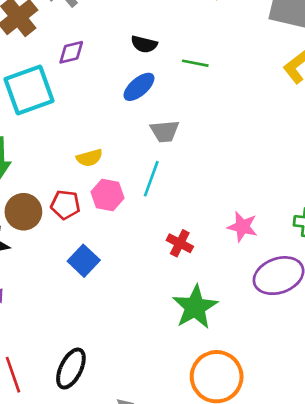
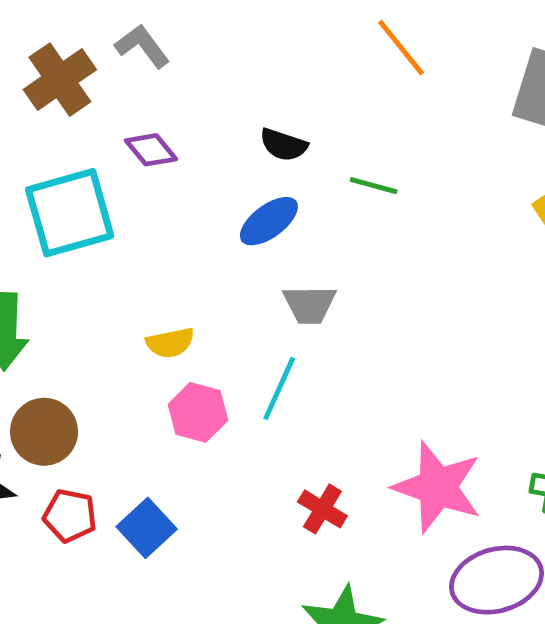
purple diamond: (71, 52) -> (151, 150), turned 60
red pentagon: (65, 205) -> (70, 516), moved
pink star: (242, 227) -> (438, 487), size x1.6

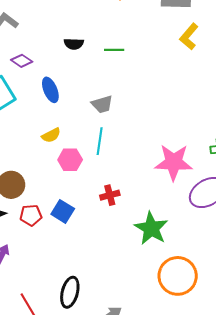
blue ellipse: (269, 221) -> (50, 90), moved, turned -60
red cross: (322, 509) -> (110, 195), moved, turned -30

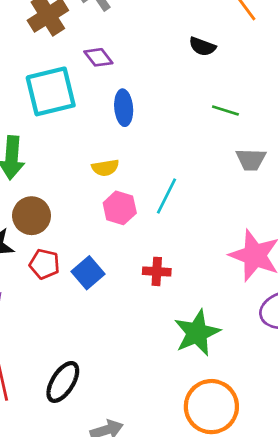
black semicircle: (74, 44) -> (202, 47), moved
green line: (114, 50) -> (225, 111), moved
gray trapezoid: (102, 104) -> (251, 160), moved

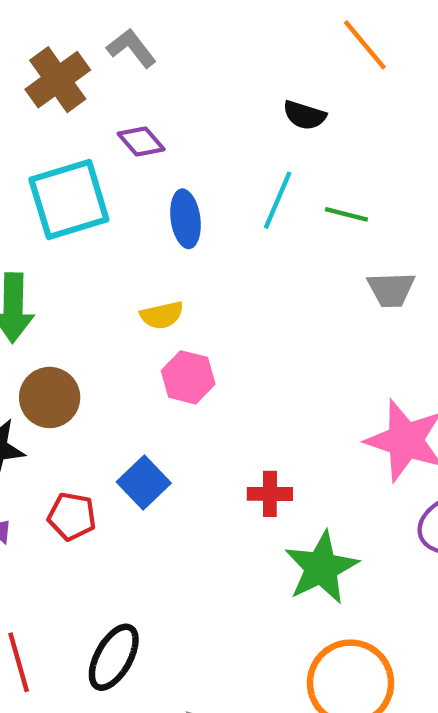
cyan line: (166, 196) -> (278, 200), moved
red pentagon: (45, 264) -> (72, 516), moved
red cross: (157, 271) -> (270, 494), moved

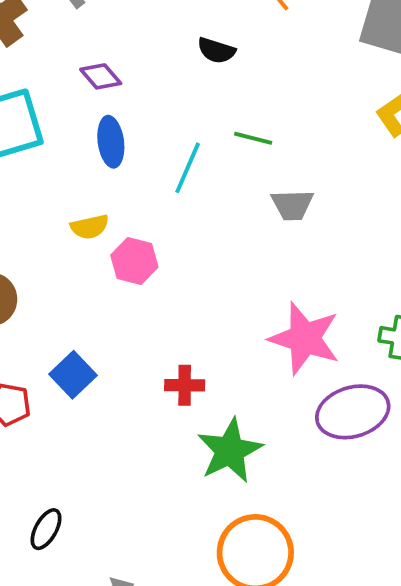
purple diamond: (141, 141) -> (101, 76), moved
cyan line: (278, 200) -> (188, 168), moved
pink hexagon: (188, 377) -> (134, 261), moved
black ellipse: (114, 657) -> (46, 529), size x0.7

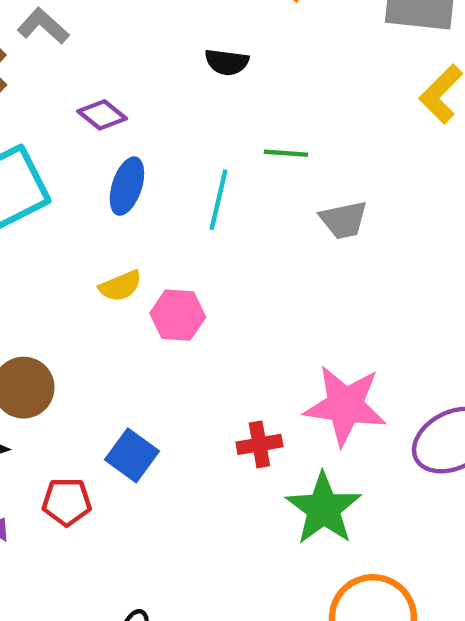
blue ellipse: (111, 142) -> (127, 186), turned 36
pink star: (305, 338) -> (345, 405), moved

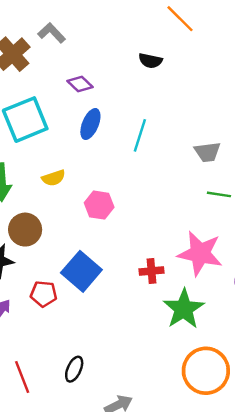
green line: (286, 153) -> (219, 194), moved
yellow semicircle: (120, 286) -> (54, 178), moved
pink hexagon: (178, 315) -> (99, 205), moved
blue square: (132, 455) -> (81, 271), size x1.4

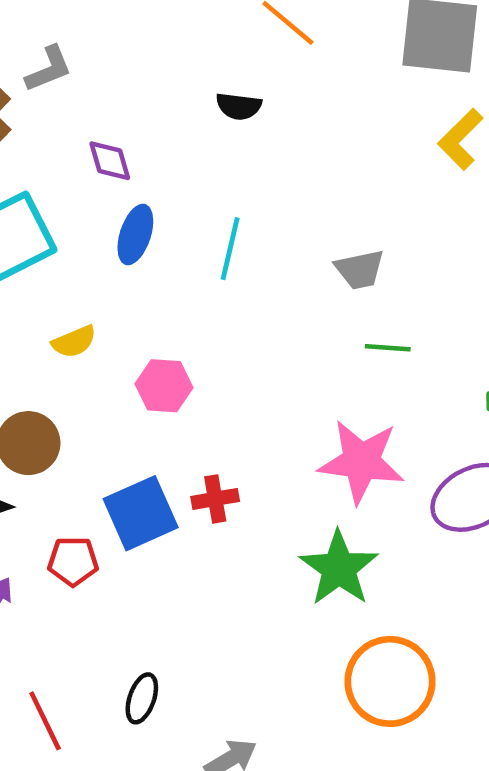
gray L-shape: (52, 33) -> (49, 69), turned 116
purple diamond: (80, 84) -> (110, 161), turned 35
blue square: (81, 271) -> (141, 513), turned 30
red cross: (151, 271) -> (215, 499), moved

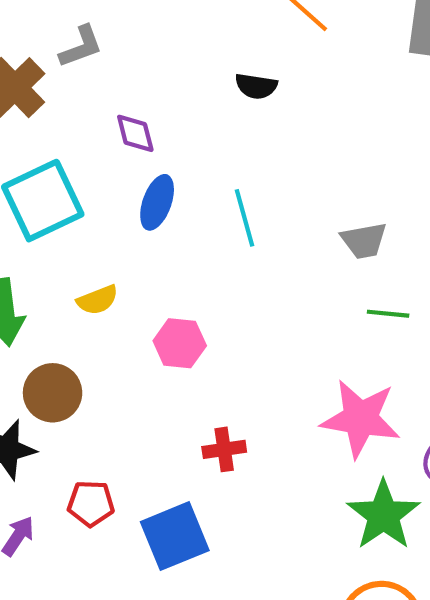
cyan line: (230, 249) -> (244, 218), turned -30
blue square: (141, 513) -> (175, 536), moved
green star: (339, 568) -> (383, 515), moved

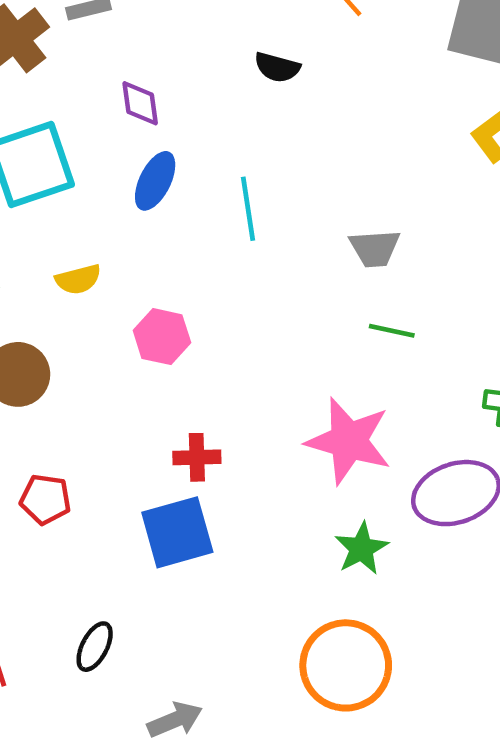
green star: (383, 515) -> (361, 548), size x0.7
blue square: (175, 536) -> (177, 532), moved

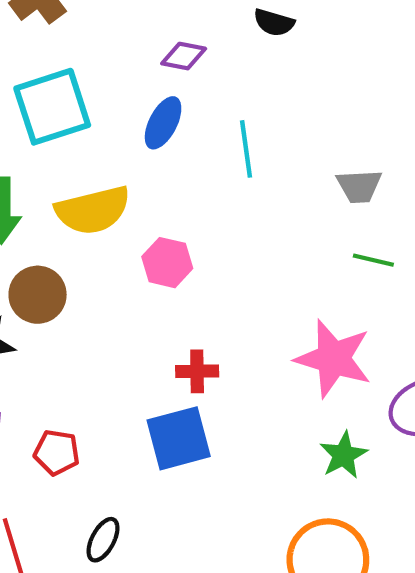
purple diamond: (140, 103) -> (184, 56), moved, turned -72
yellow semicircle: (78, 279) -> (93, 210), size x1.8
red pentagon: (45, 499) -> (57, 452), moved

